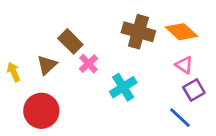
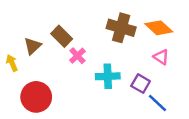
brown triangle: (47, 65) -> (33, 46), moved
cyan cross: (123, 87) -> (108, 76), turned 30
purple square: (194, 90) -> (141, 84), moved, turned -30

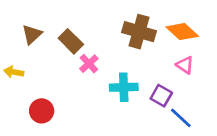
brown triangle: (33, 46) -> (32, 34), moved
yellow arrow: (12, 63) -> (14, 72), turned -56
red circle: (36, 97) -> (42, 111), size x0.7

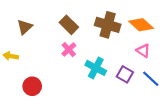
brown rectangle: (71, 41) -> (69, 25), moved
cyan cross: (124, 87) -> (96, 68), turned 30
blue line: (181, 118) -> (151, 79), moved

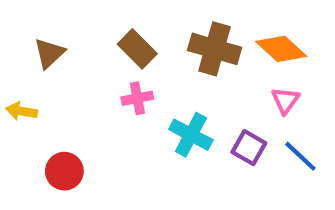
pink cross: (69, 50) -> (137, 98), turned 32
pink triangle: (143, 51) -> (285, 100), turned 32

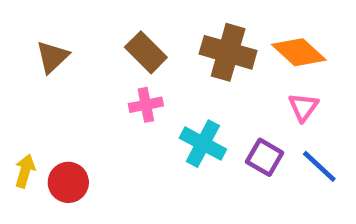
yellow arrow: (21, 111) -> (25, 171), moved, turned 96

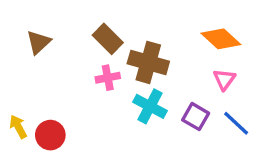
brown cross: (228, 52) -> (148, 62), moved
yellow arrow: (25, 171) -> (18, 127), turned -45

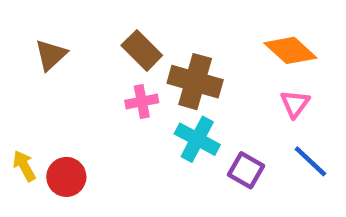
purple square: (196, 117) -> (246, 170), moved

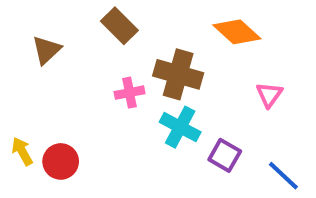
brown rectangle: (142, 50) -> (119, 26), moved
orange diamond: (290, 50) -> (237, 32), moved
blue line: (310, 161) -> (283, 176), moved

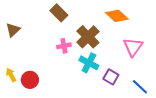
brown triangle: (46, 50) -> (13, 30), moved
brown cross: (178, 74) -> (88, 37), turned 30
pink triangle: (269, 95) -> (133, 47), size x1.5

